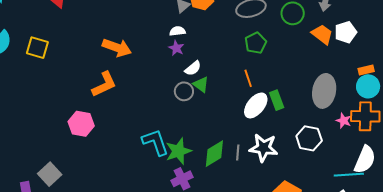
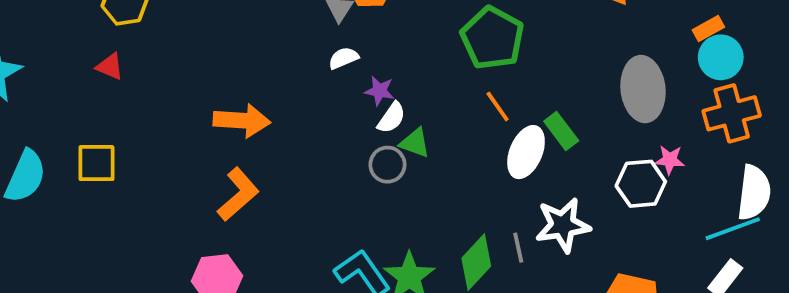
green pentagon: (256, 43) -> (492, 38), size x1.5
purple star: (176, 48) -> (379, 91), moved
pink star: (344, 121) -> (670, 160), moved

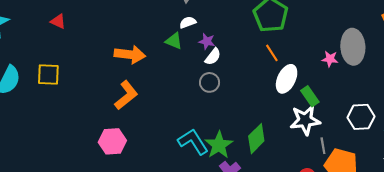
green rectangle: (561, 131) -> (310, 96), moved
green triangle: (415, 143) -> (174, 41), moved
pink star: (670, 160) -> (330, 59), moved
white hexagon: (641, 184) -> (361, 117), moved
gray line: (518, 248) -> (323, 146), moved

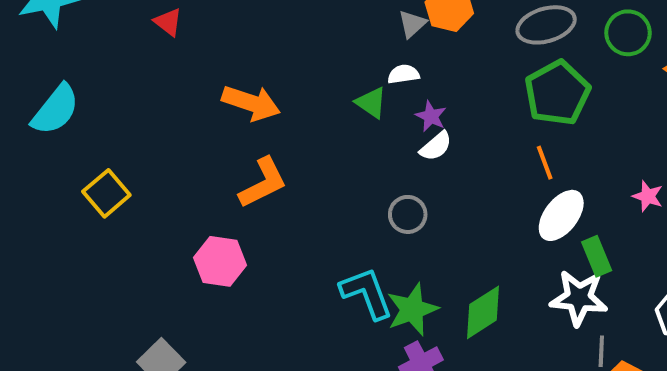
orange arrow: (130, 55) -> (251, 103), moved
yellow square: (48, 75) -> (106, 193), moved, turned 35
gray circle: (210, 82) -> (408, 214), moved

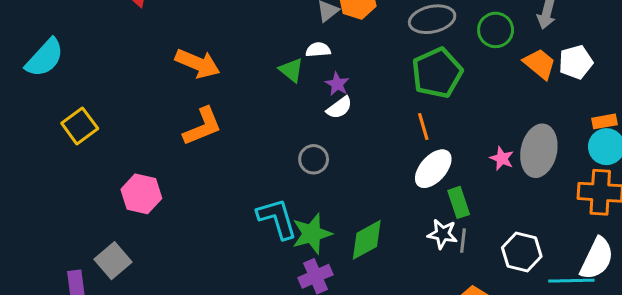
pink hexagon: (220, 261) -> (141, 194), moved
white star: (579, 298) -> (442, 234), size x0.7
gray line: (601, 351) -> (463, 241), moved

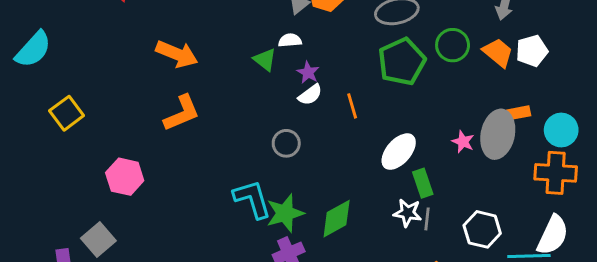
green circle: (496, 30) -> (453, 45), moved
orange rectangle: (604, 121) -> (519, 113), moved
orange line: (423, 127) -> (352, 106), moved

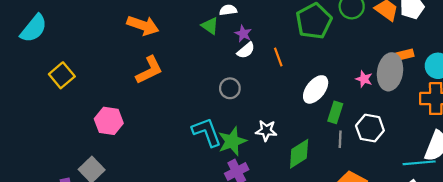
green rectangle: (423, 183) -> (335, 112), turned 40
white star: (408, 213) -> (266, 131), moved
green diamond: (337, 219) -> (299, 154), moved
white hexagon: (482, 229) -> (370, 128), moved

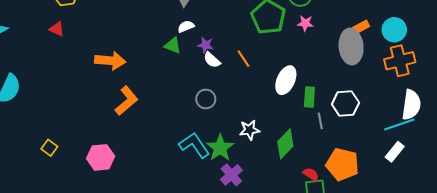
white semicircle: (246, 50) -> (212, 60), turned 96
yellow square: (62, 75) -> (49, 148), moved, size x0.7
pink star: (364, 79) -> (305, 23), moved

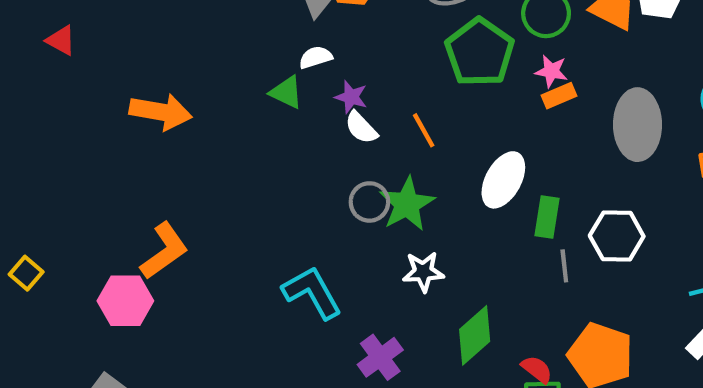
orange rectangle: (361, 27) -> (559, 96), moved
gray circle: (206, 99) -> (369, 202), moved
orange L-shape: (126, 101) -> (164, 251), moved
green diamond: (285, 144) -> (475, 335), moved
green star: (220, 148) -> (407, 204), moved

